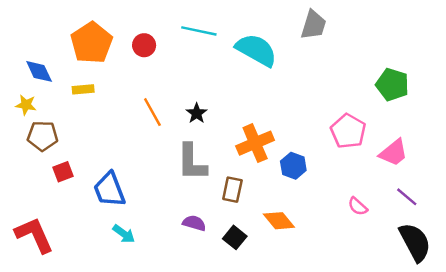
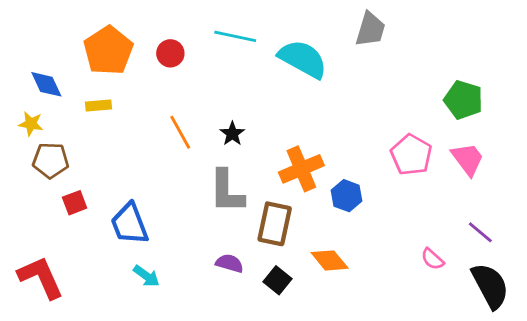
pink trapezoid: (394, 153) -> (468, 159), moved, turned -88
brown rectangle: (232, 190) -> (275, 224), size x1.4
pink semicircle: (358, 206) -> (432, 259), moved

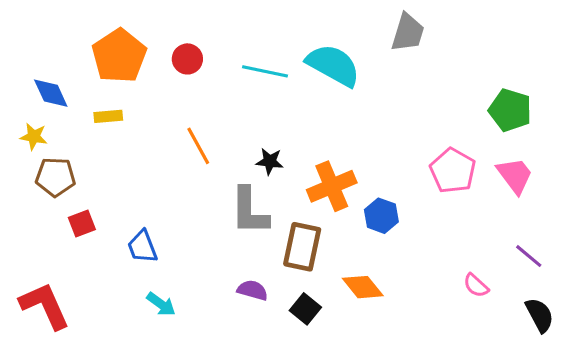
cyan line: (235, 36) -> (265, 71), moved
black star: (232, 134) -> (270, 161), moved, turned -30
blue trapezoid: (129, 224) -> (142, 247), size x0.7
black semicircle: (490, 286) -> (540, 315), size x0.7

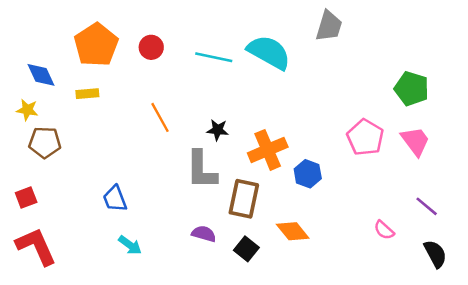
red square: (82, 223) -> (26, 197), moved

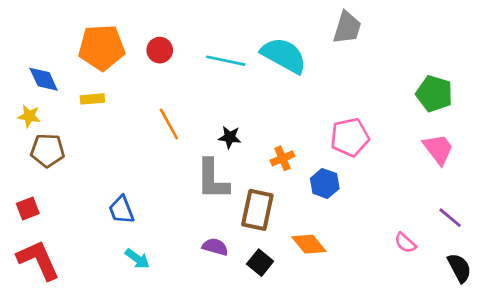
orange pentagon: (96, 45) -> (102, 47), turned 30
pink pentagon: (365, 137) -> (350, 137), moved, turned 30
orange cross: (268, 150) -> (282, 158), size x0.6

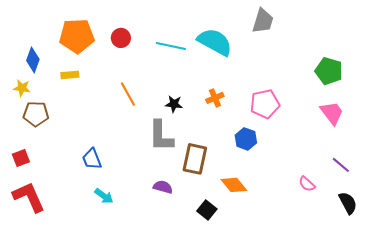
blue diamond: (44, 79) -> (33, 60), turned 45
orange cross: (282, 158) -> (215, 98), moved
black square: (260, 263) -> (207, 210), moved

